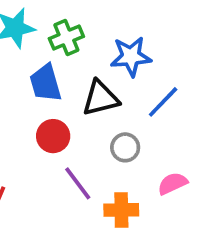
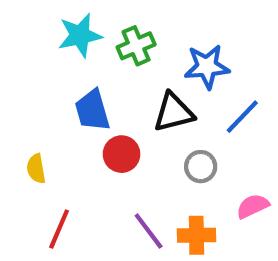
blue trapezoid: (46, 83) -> (92, 110), moved
purple line: (78, 183) -> (149, 231), moved

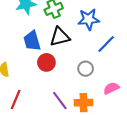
black triangle: (174, 112) -> (60, 37), moved

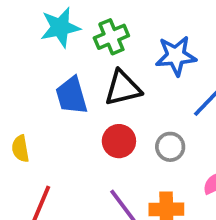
red circle: (46, 62) -> (119, 141), moved

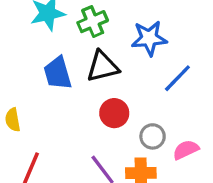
red circle: (119, 141) -> (114, 113), moved
gray circle: (170, 147) -> (153, 136), moved

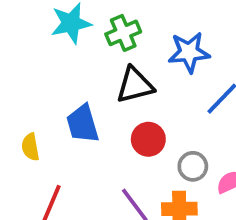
blue trapezoid: (58, 73) -> (83, 124), moved

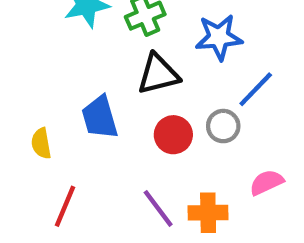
gray circle: (193, 166) -> (223, 126), moved

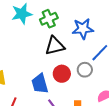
blue trapezoid: (100, 117) -> (40, 84), moved

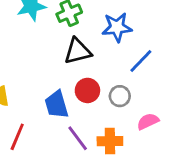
gray circle: (85, 70) -> (120, 96), moved

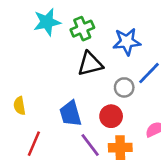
red circle: (87, 90) -> (111, 116), moved
gray circle: (120, 96) -> (124, 87), moved

